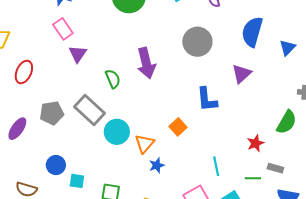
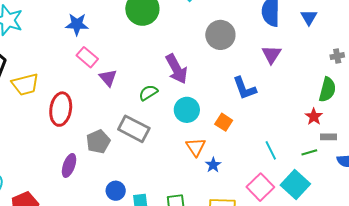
red ellipse: (24, 72) -> (61, 109), size x1.4
green semicircle: (113, 79) -> (148, 93), turned -84
cyan circle: (117, 132) -> (187, 110), moved
red star: (256, 143) -> (314, 117), moved

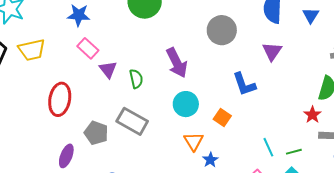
yellow trapezoid: (25, 84) -> (32, 50), moved
green semicircle: (148, 93) -> (136, 79), moved, turned 108
gray pentagon: (98, 142) -> (96, 133), turned -30
green line: (309, 152) -> (294, 152), moved

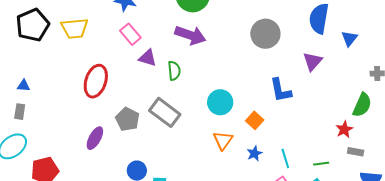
blue triangle: (311, 15) -> (349, 38), moved
purple arrow: (177, 63) -> (190, 35), moved, turned -52
purple triangle: (108, 69) -> (148, 58), turned -42
cyan line: (268, 147) -> (285, 158), moved
blue star: (210, 160) -> (254, 153), moved

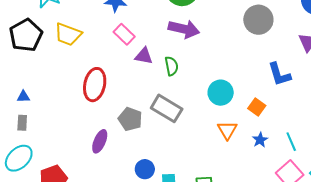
yellow trapezoid: (75, 28) -> (68, 34), turned 32

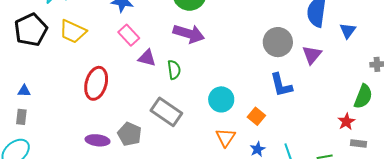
gray circle: (258, 20) -> (278, 42), moved
gray pentagon: (130, 119) -> (129, 134), moved
purple ellipse: (100, 141) -> (98, 140), turned 70

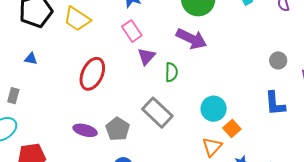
gray circle: (278, 42) -> (278, 60), size x0.6
purple triangle: (147, 58) -> (146, 56), turned 48
blue triangle: (24, 91) -> (31, 59), moved
orange square: (256, 116) -> (232, 129), moved

